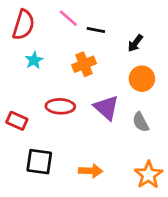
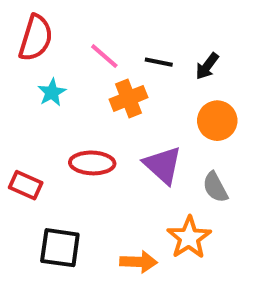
pink line: (68, 18) -> (104, 56), moved
black line: (96, 30) -> (159, 62), moved
orange star: (148, 175) -> (189, 238), moved

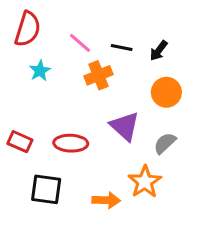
red ellipse: (92, 163) -> (71, 143), moved
gray semicircle: (215, 187) -> (165, 143), turned 75

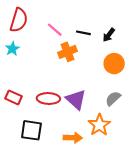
cyan star: (40, 71) -> (12, 49), moved
purple triangle: (125, 126) -> (76, 100), moved

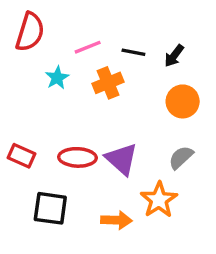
pink line: (55, 30) -> (88, 47), turned -63
cyan star: (12, 49) -> (57, 78), moved

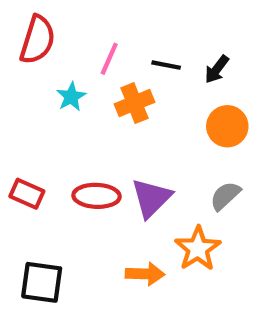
pink line: (88, 47) -> (109, 59), turned -44
purple triangle: (122, 159) -> (151, 198), turned 33
black square: (50, 208) -> (42, 282), moved

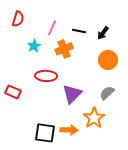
red semicircle: (37, 40) -> (18, 19), size x0.7
red ellipse: (97, 196) -> (46, 76), moved
black square: (42, 282) -> (45, 133), moved

